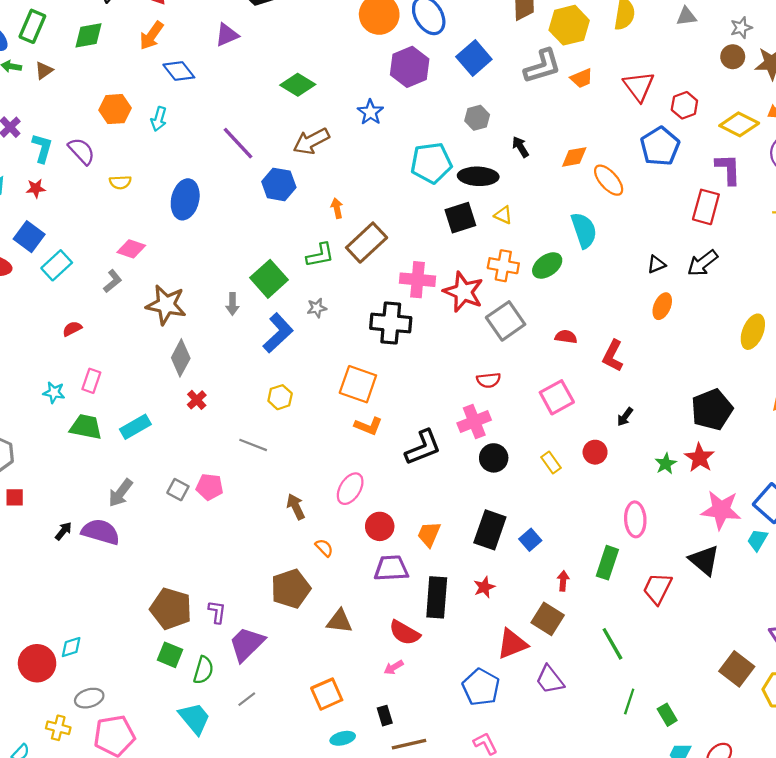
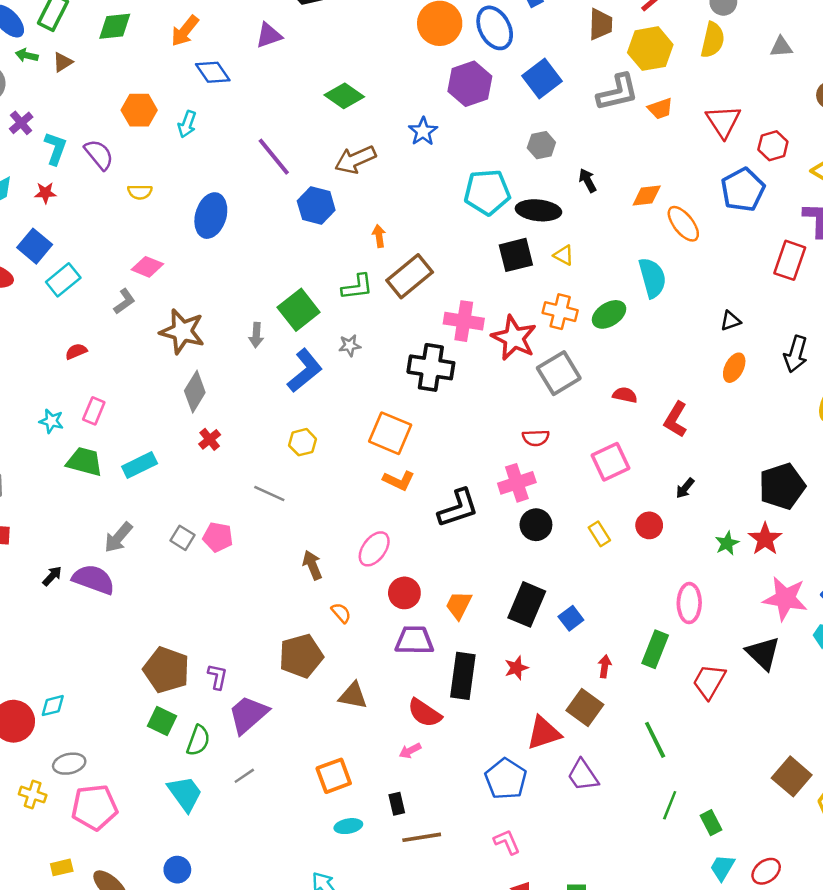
black arrow: (703, 263) -> (796, 354), moved, turned -40

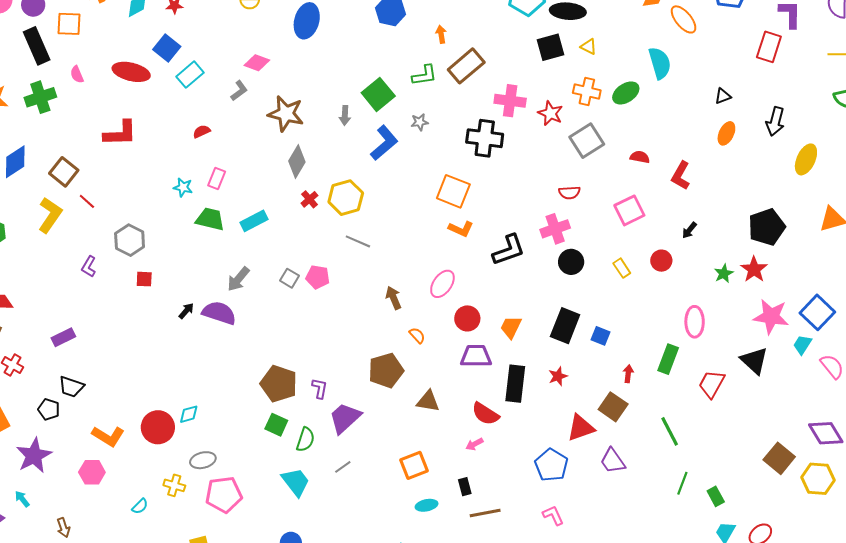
red star: (514, 338) -> (550, 113), size x0.7
yellow hexagon: (303, 442) -> (346, 198), moved, size x1.6
blue square: (571, 618) -> (600, 336), turned -30

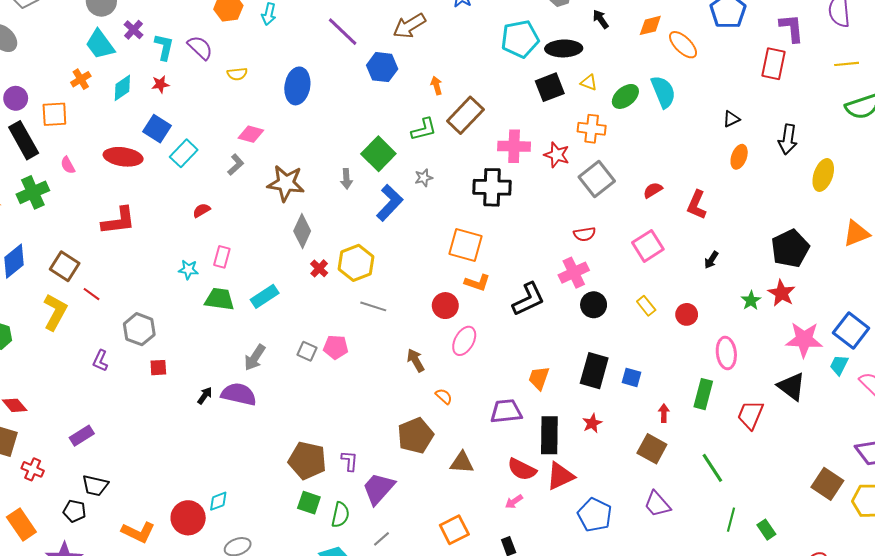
green ellipse: (626, 93) -> (625, 96), moved
red semicircle: (640, 157) -> (653, 190), turned -36
red circle: (661, 261) -> (687, 314), moved
red circle: (467, 318) -> (445, 306), moved
red triangle: (581, 428) -> (560, 476), moved

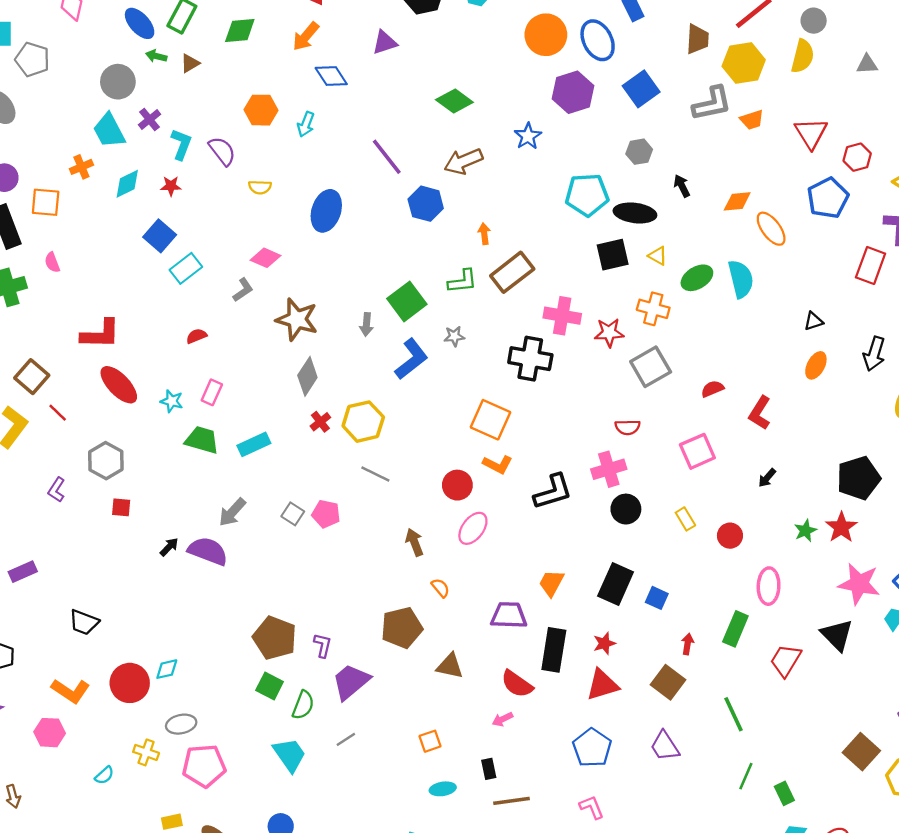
red star: (557, 155) -> (609, 333), turned -30
red ellipse: (123, 157) -> (119, 385), moved, turned 30
red triangle: (560, 476) -> (602, 685), moved
black trapezoid: (95, 485) -> (84, 622), moved
orange square: (454, 530) -> (430, 741), size x0.7

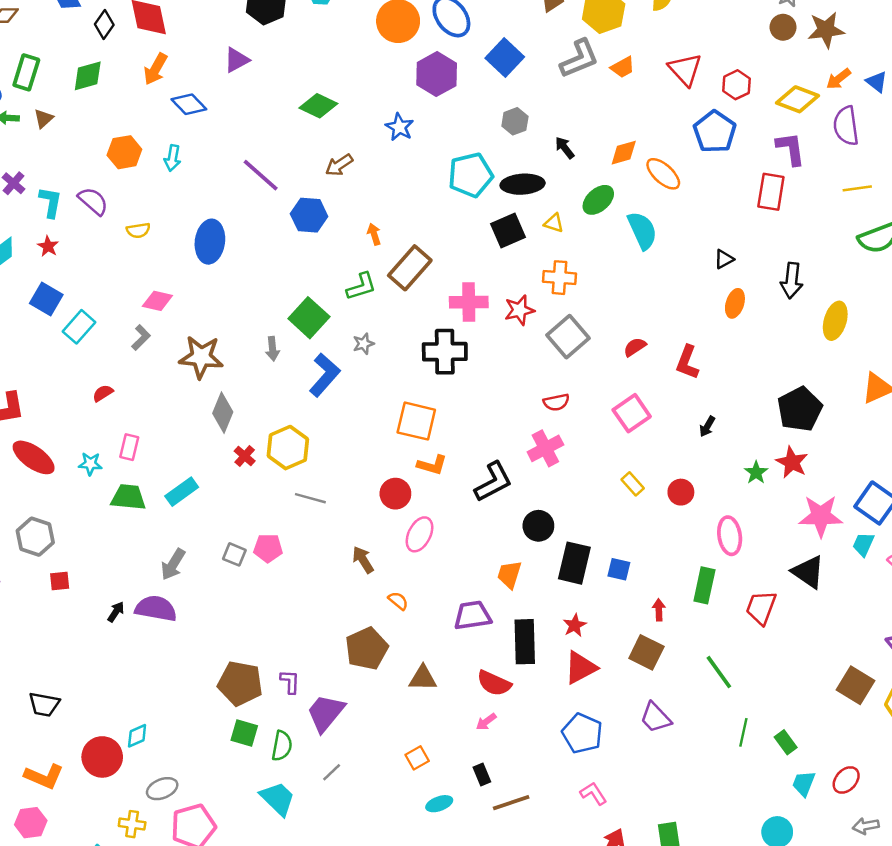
brown arrow: (463, 161) -> (339, 165), size x0.7
red star: (171, 186) -> (48, 246), turned -30
green ellipse: (697, 278) -> (598, 200), moved
black circle: (626, 509) -> (538, 526), moved

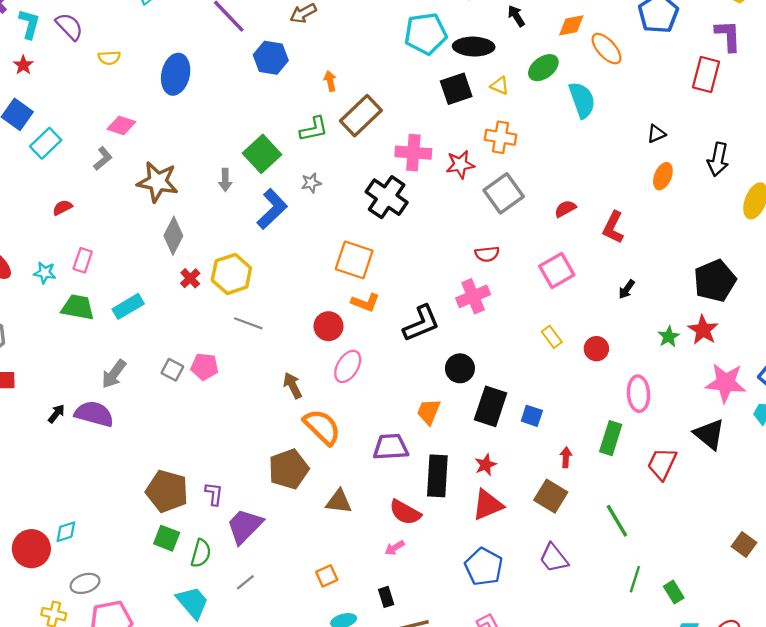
black cross: (445, 352) -> (387, 197), turned 30
orange semicircle: (398, 601) -> (322, 427), size x2.0
brown square: (855, 685) -> (744, 544), size x0.7

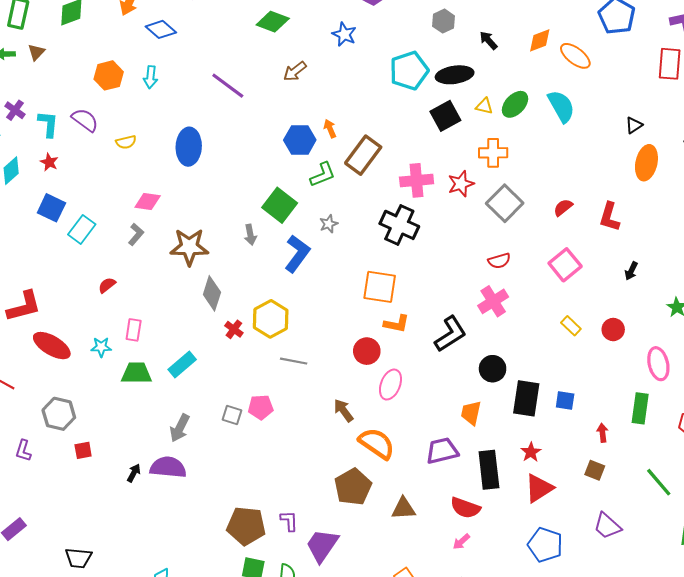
blue hexagon: (271, 58) -> (300, 140), moved
green ellipse: (543, 68) -> (515, 104), moved
orange ellipse: (663, 176) -> (646, 163), size x1.4
brown square: (551, 496) -> (595, 470), size x0.7

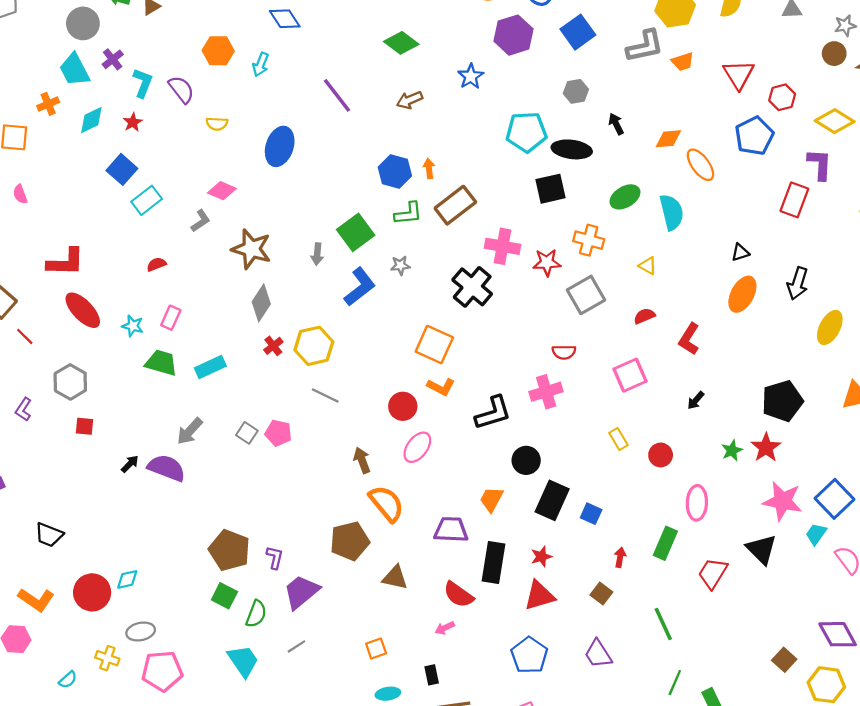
yellow triangle: (484, 106) -> (648, 266), moved

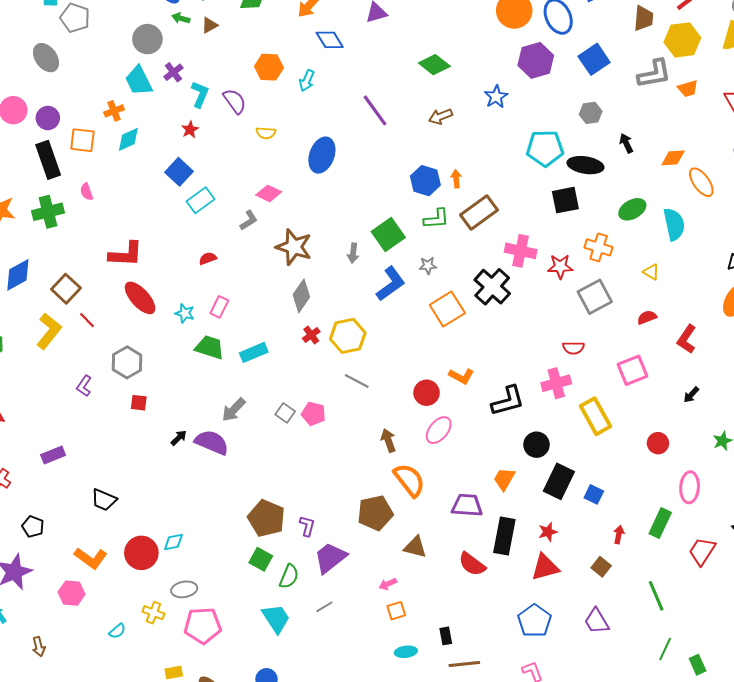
cyan diamond: (91, 120) -> (128, 139), moved
orange square: (434, 345) -> (447, 309), moved, turned 32
yellow rectangle: (618, 439) -> (595, 416), moved, size x1.8
pink arrow: (445, 628) -> (388, 584), moved

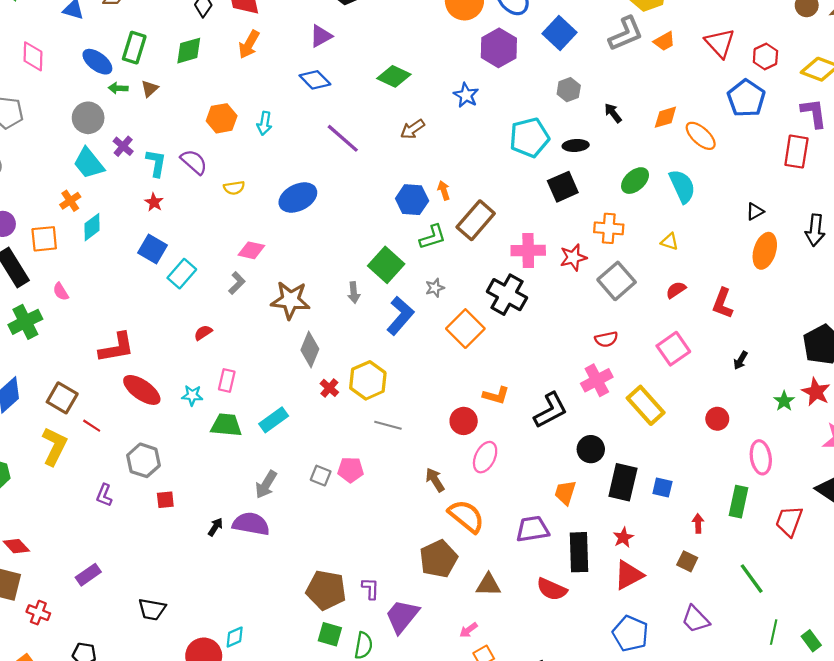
blue diamond: (330, 40) -> (315, 80), moved
blue ellipse: (322, 155) -> (298, 197), turned 56
black ellipse: (585, 165) -> (576, 145), size x0.7

